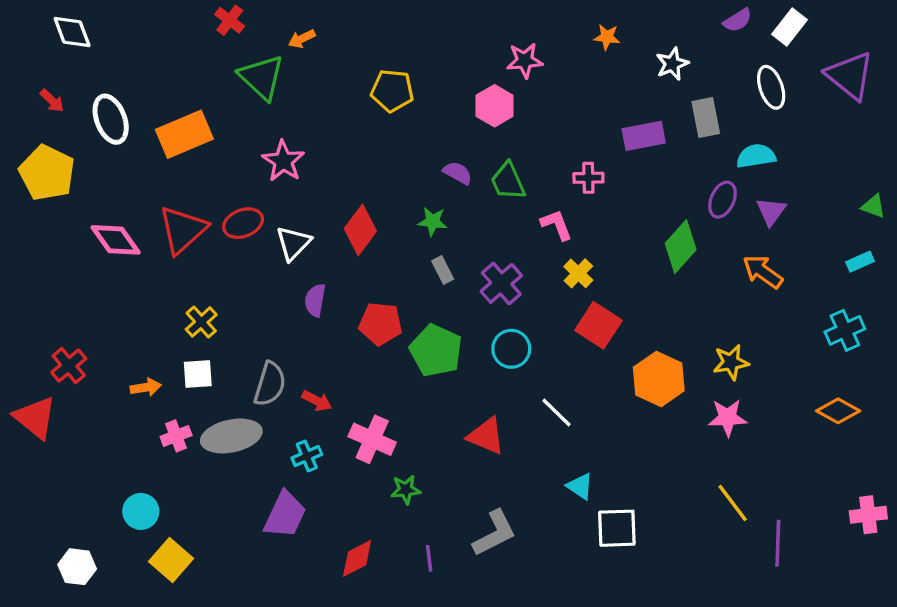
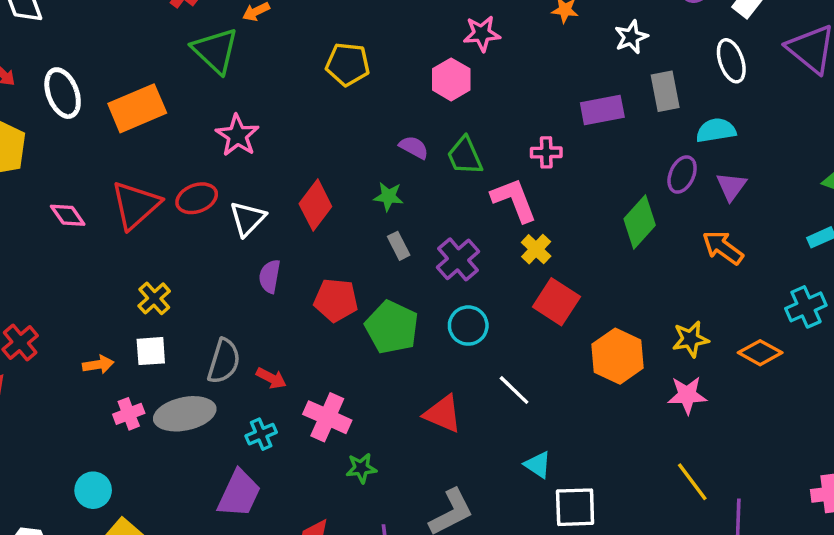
pink L-shape: (557, 225) -> (514, 200), size x1.4
pink diamond: (116, 240) -> (68, 215), size x0.7
orange diamond: (838, 411) -> (760, 353), moved

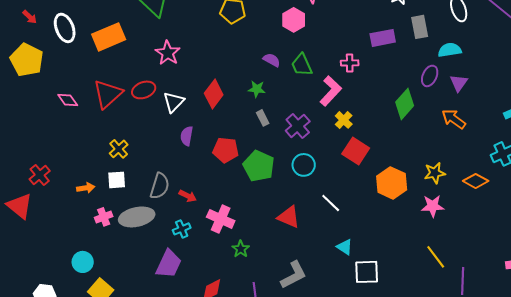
pink L-shape: (514, 200) -> (331, 91), turned 64
green star: (361, 468) -> (241, 249), turned -30

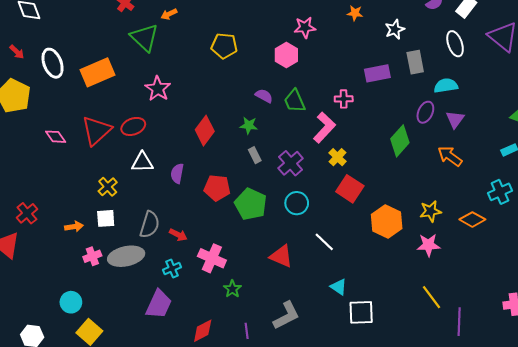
white triangle: (174, 102) -> (142, 162), moved, turned 45

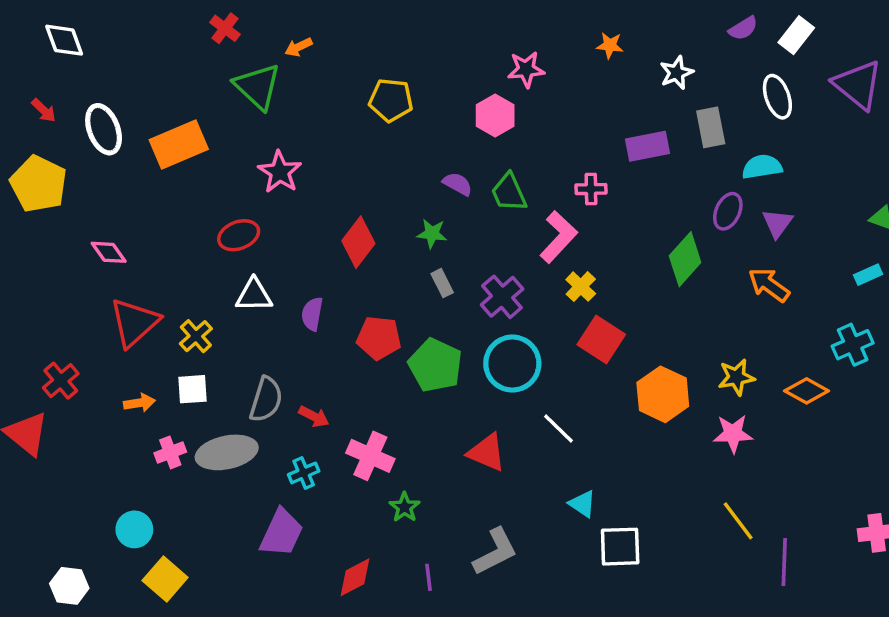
red triangle: (96, 131) -> (134, 322), moved
cyan circle: (297, 203) -> (512, 364), size x1.4

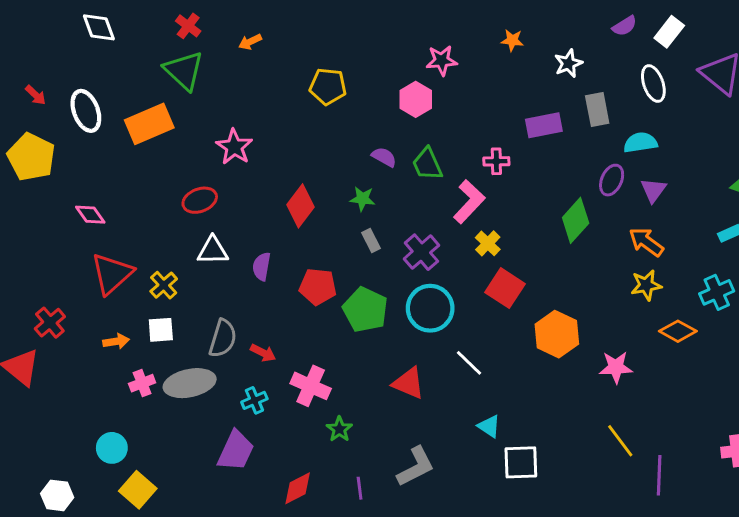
white diamond: (64, 40) -> (99, 27), moved
green triangle: (257, 86) -> (184, 71), moved
yellow star: (736, 377) -> (646, 285), moved

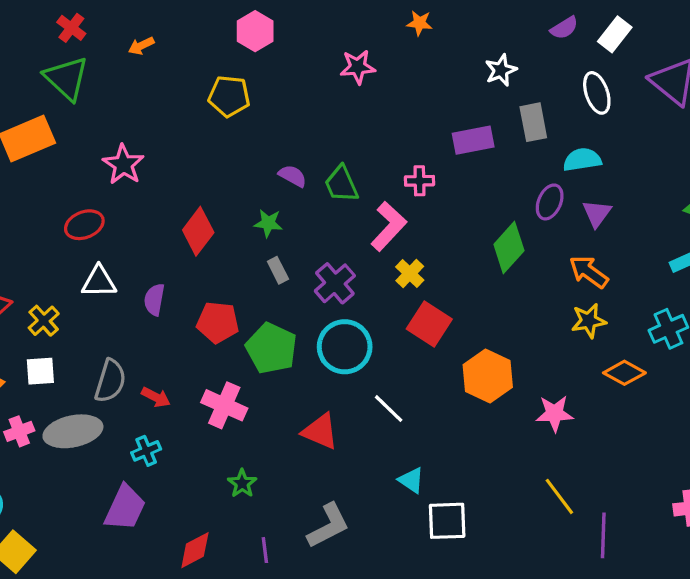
orange star: (512, 40) -> (419, 23), moved
pink hexagon: (416, 99) -> (255, 31), moved
pink cross: (311, 386) -> (224, 405), moved

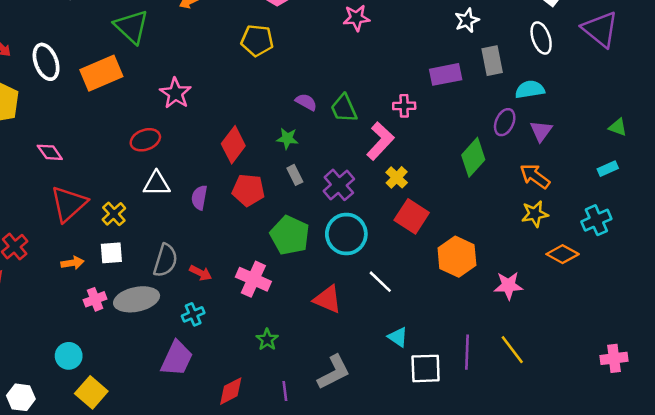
red pentagon: (218, 322) -> (248, 190), moved
purple line: (603, 535) -> (467, 352), moved

